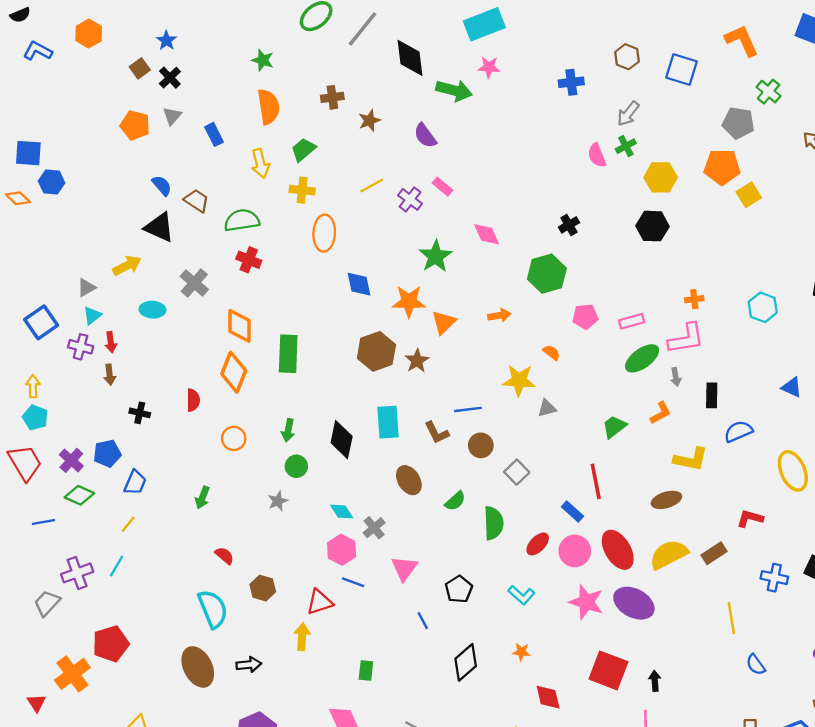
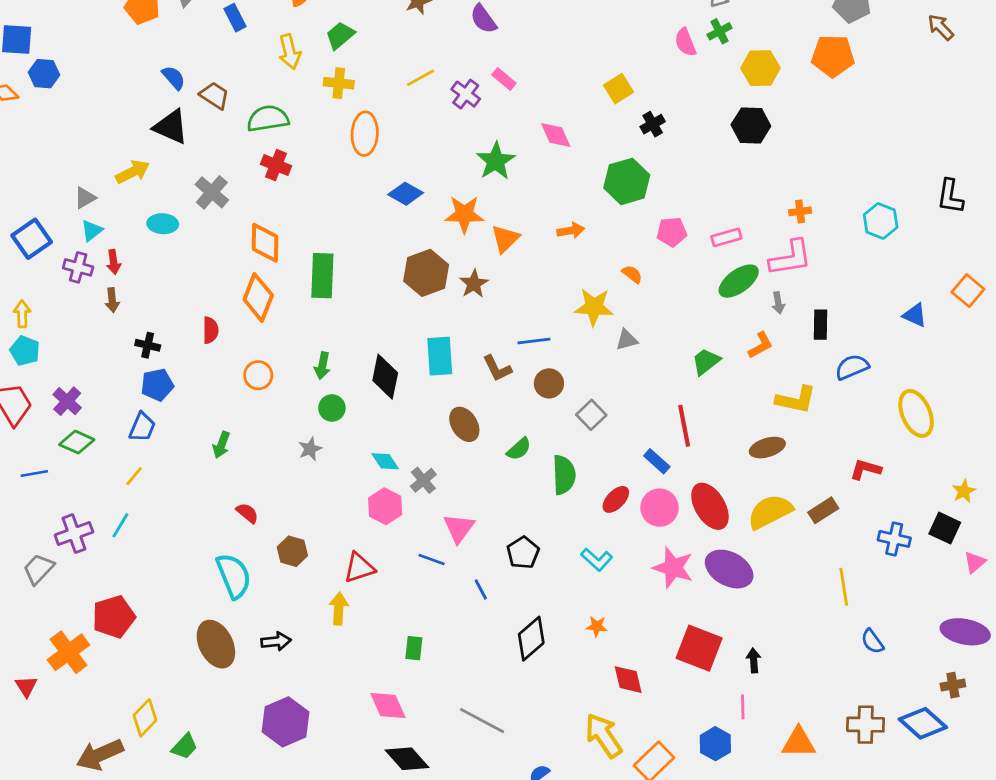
yellow square: (749, 195) -> (619, 89), moved
blue diamond: (359, 284) -> (406, 194), turned -48
blue pentagon: (107, 453) -> (157, 385), moved
blue line: (353, 582) -> (432, 559), moved

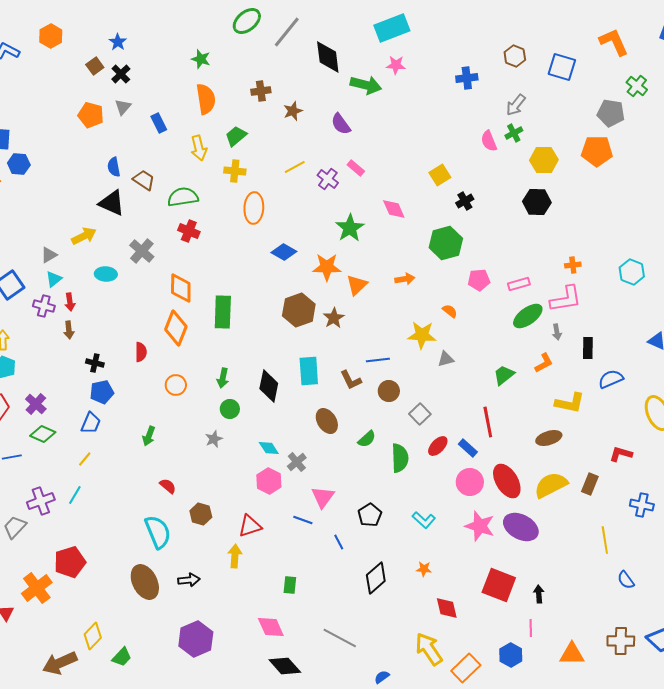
blue semicircle: (174, 78) -> (114, 167), turned -150
red ellipse: (616, 499) -> (438, 446), moved
brown rectangle: (823, 510) -> (590, 484), turned -35

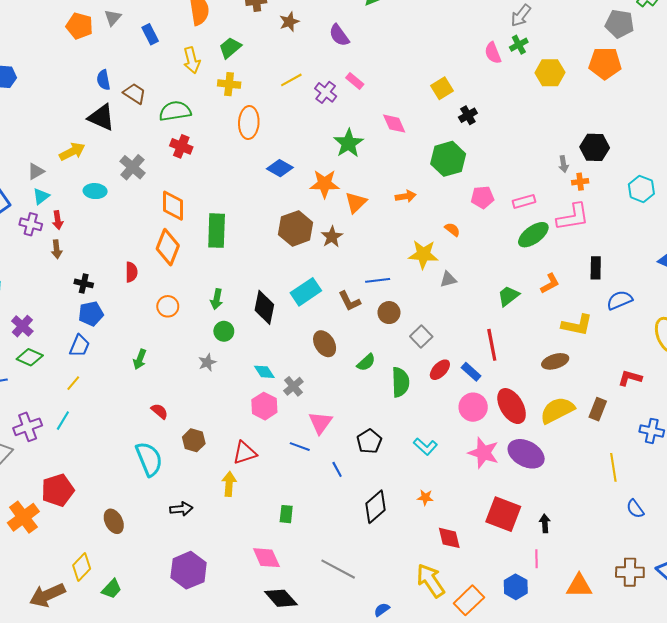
black hexagon: (537, 202) -> (595, 147), moved
gray arrow: (557, 332) -> (563, 164), moved
cyan rectangle: (309, 371) -> (306, 292), turned 60
brown ellipse: (145, 582) -> (114, 521), moved, size x0.7

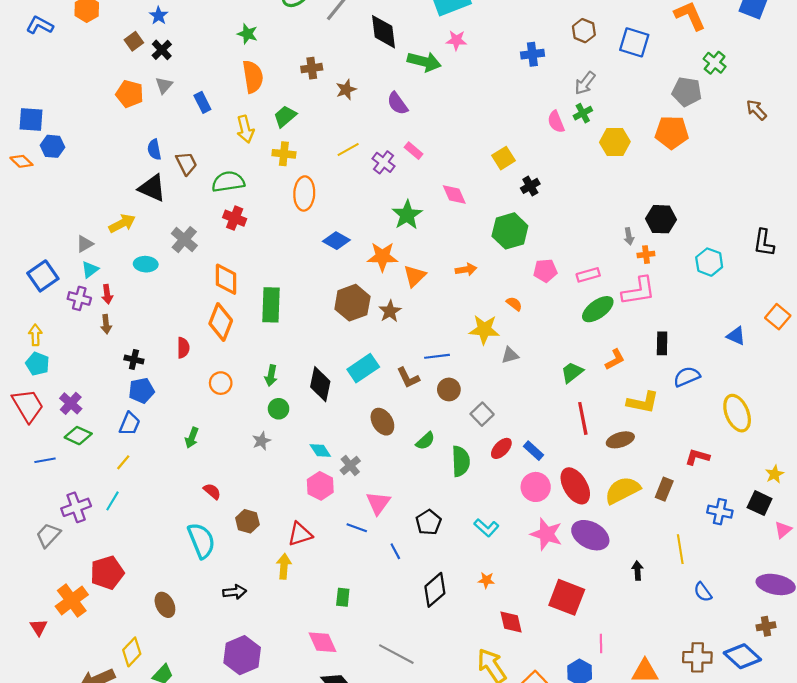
brown trapezoid: (135, 93) -> (186, 163), turned 30
red line: (492, 345) -> (583, 418), moved
black arrow: (545, 523) -> (637, 571), moved

